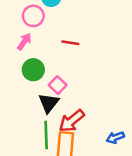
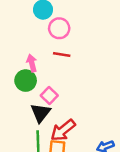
pink circle: (33, 16) -> (59, 28), moved
pink arrow: (24, 42) -> (32, 63), moved, turned -49

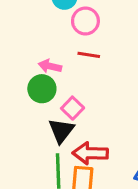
pink arrow: (32, 63) -> (50, 66), turned -63
red arrow: (63, 130) -> (90, 153), turned 40

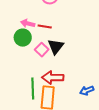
red line: (89, 55) -> (45, 27), moved
black triangle: (61, 131) -> (56, 47), moved

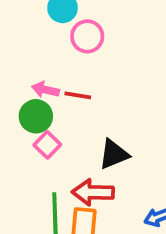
black triangle: (56, 47) -> (114, 154), moved, turned 30
pink square: (42, 50) -> (47, 145), moved

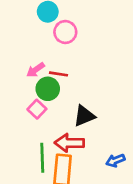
pink arrow: (45, 90) -> (36, 70), turned -48
green circle: (36, 116) -> (48, 89), moved

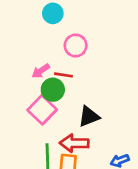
pink circle: (65, 32) -> (76, 46), moved
pink square: (37, 109) -> (42, 110), size x1.5

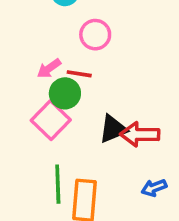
red arrow: (74, 143) -> (140, 134), moved

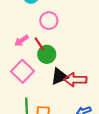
red line: (79, 74) -> (39, 44), turned 48
green circle: (65, 93) -> (47, 54), moved

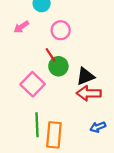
pink arrow: (21, 41) -> (21, 27), moved
black triangle: (59, 76) -> (85, 76), moved

